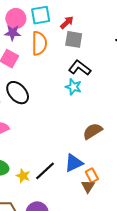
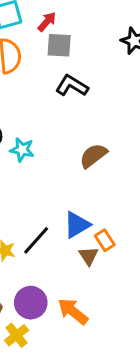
cyan star: (73, 87) -> (22, 150), moved
brown semicircle: (93, 131) -> (93, 156), moved
brown triangle: (88, 186) -> (89, 256), moved

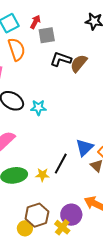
brown semicircle: (93, 156) -> (79, 63), moved
purple circle: (31, 303) -> (71, 215), moved

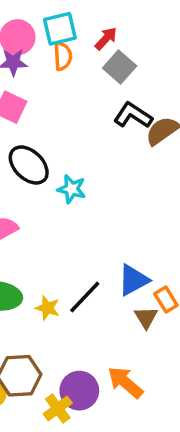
gray square: (47, 35) -> (120, 67), turned 36
orange semicircle: (17, 49) -> (63, 56), moved, size x0.7

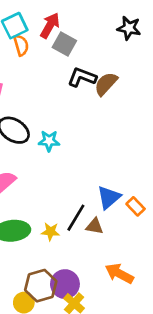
red arrow: (106, 39) -> (50, 25), size x1.4
brown triangle: (146, 317) -> (95, 226), moved, turned -36
purple circle: (79, 391) -> (65, 284), moved

